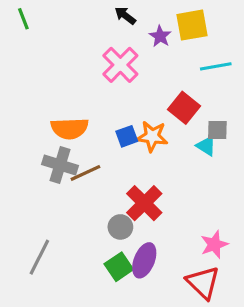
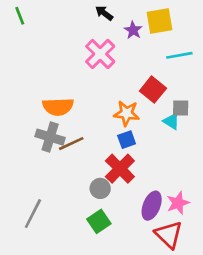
blue square: (127, 136) -> (127, 140), moved
purple ellipse: (144, 260) -> (152, 206), moved

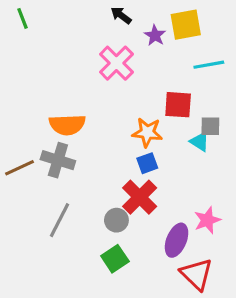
red square: (153, 90) -> (178, 105), turned -35
brown line: (71, 144) -> (19, 168), moved
pink star: (178, 203) -> (207, 220), moved
gray line: (33, 214) -> (59, 220), moved

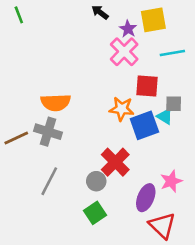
pink cross: (116, 63) -> (124, 52), moved
blue square: (147, 163) -> (144, 125), moved, size x1.6

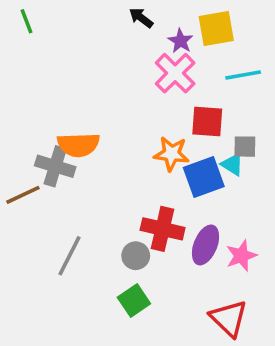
gray cross: (48, 132) -> (55, 166), moved
red cross: (115, 162) -> (163, 229), turned -32
purple ellipse: (146, 198) -> (206, 245), moved

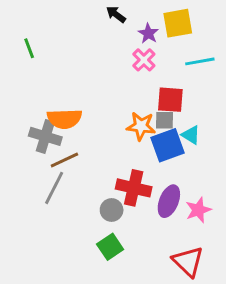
green line: (27, 21) -> (29, 48), moved
pink cross: (175, 73) -> (144, 60), size x0.7
gray square: (245, 147) -> (164, 120), moved
brown line: (23, 195) -> (64, 160), moved
gray line: (69, 256) -> (54, 188), moved

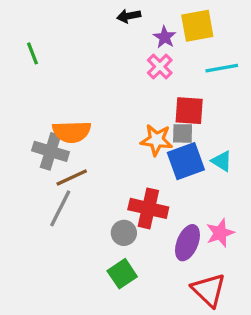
black arrow: (116, 14) -> (129, 16), turned -48
cyan triangle: (191, 135) -> (222, 161), moved
purple ellipse: (169, 201) -> (187, 243), moved

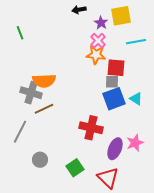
orange star: (156, 140) -> (96, 55), moved
gray line: (60, 208) -> (20, 132), moved
gray circle: (124, 233) -> (40, 160), moved
red triangle: (209, 290) -> (108, 178), moved

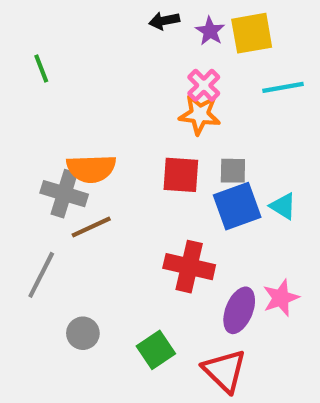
purple star: (101, 23) -> (210, 31), moved
red square: (116, 68) -> (181, 175), moved

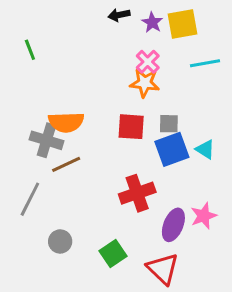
red cross: (189, 267) -> (137, 193), turned -32

